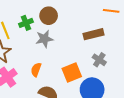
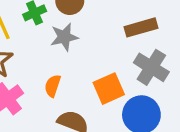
gray cross: (99, 60) -> (151, 67), size x1.5

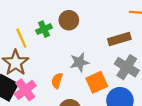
gray star: (64, 37) -> (79, 62), moved

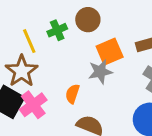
orange square: (97, 82) -> (110, 52), moved

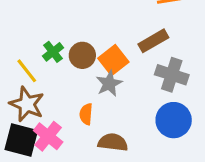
brown circle: (88, 20) -> (82, 55), moved

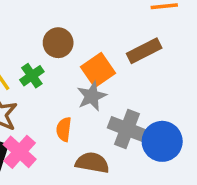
green cross: (53, 52) -> (32, 76), moved
brown circle: (82, 55) -> (58, 43), moved
gray cross: (172, 75) -> (127, 129), moved

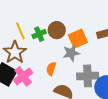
brown circle: (58, 43) -> (57, 30), moved
gray cross: (127, 129) -> (88, 76), turned -35

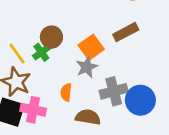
brown circle: (57, 30) -> (51, 37), moved
pink cross: (23, 76) -> (33, 110), turned -30

